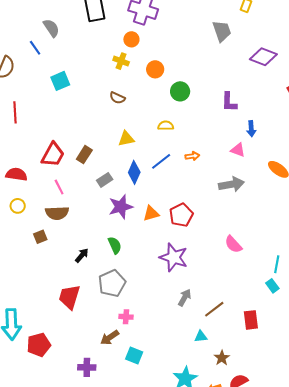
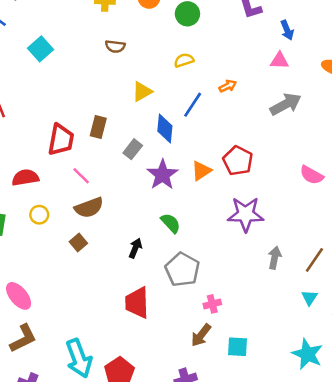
cyan triangle: (201, 336) -> (309, 298), turned -32

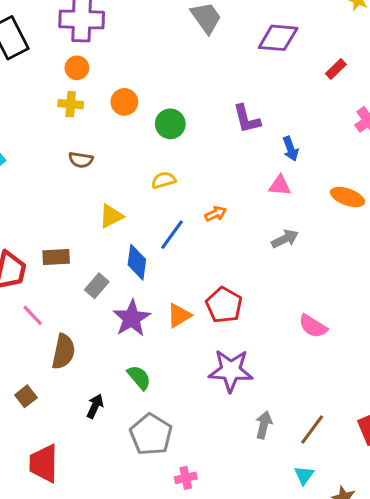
gray arrow: (286, 104) -> (285, 239), size x0.7
brown rectangle: (98, 127) -> (56, 257), turned 70
brown semicircle: (89, 208) -> (63, 352), moved, turned -60
red trapezoid: (137, 303) -> (44, 463), moved

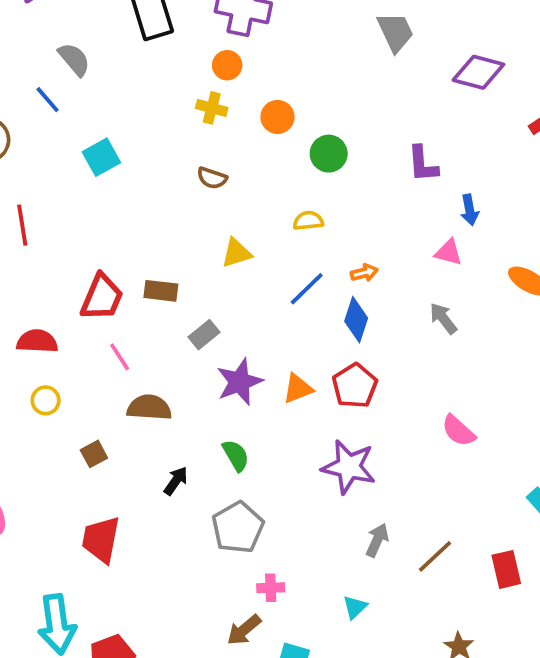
gray arrow: (285, 239) -> (443, 318), turned -112
blue diamond: (137, 262) -> (356, 320), moved
brown semicircle: (63, 352) -> (149, 408), turned -108
cyan triangle: (304, 475) -> (355, 607), moved

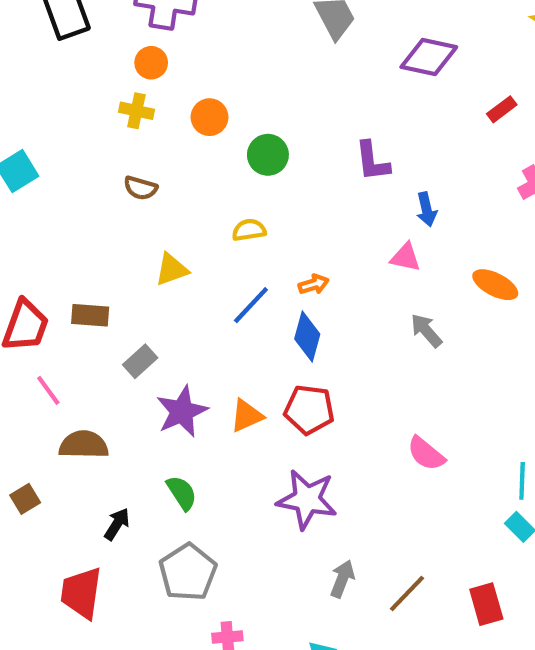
gray arrow: (443, 318) -> (426, 330), moved
red pentagon: (355, 386) -> (309, 410), turned -30
red trapezoid: (101, 539) -> (81, 593), moved

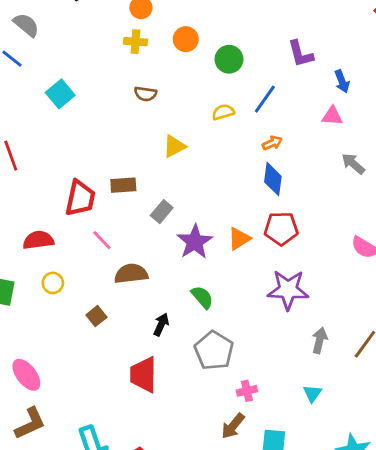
blue line: (251, 305) -> (265, 99), moved

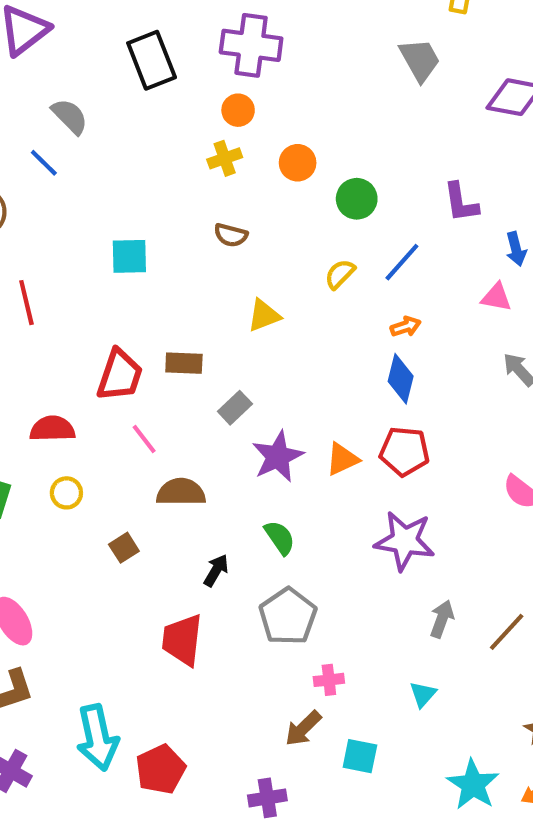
yellow cross: (135, 42) -> (225, 158), turned -30
cyan square: (60, 94) -> (129, 256), moved, turned 32
yellow semicircle: (223, 112) -> (340, 274), turned -35

